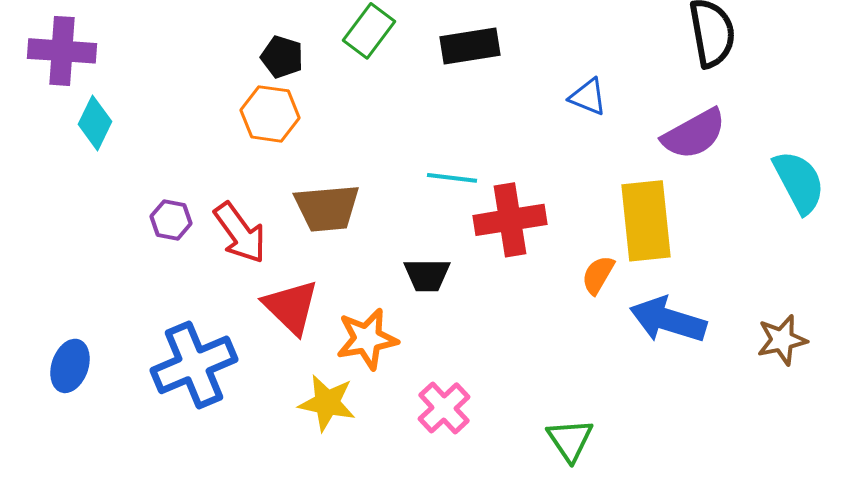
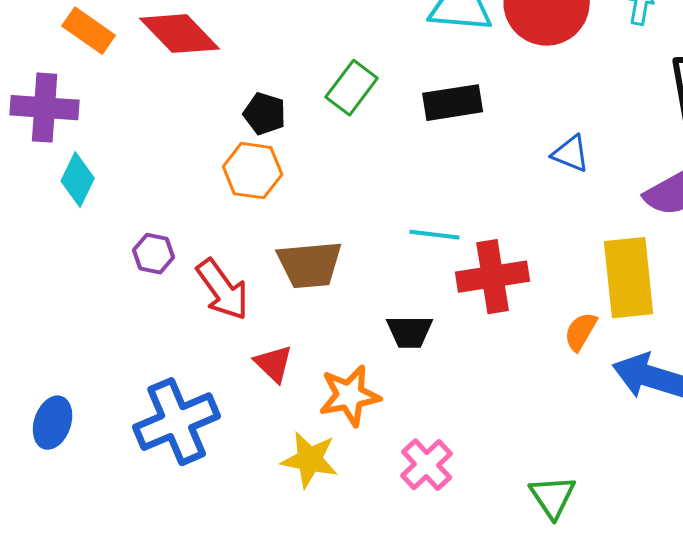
purple hexagon: (171, 220) -> (154, 254), moved
red triangle: (291, 307) -> (274, 364), size x0.7

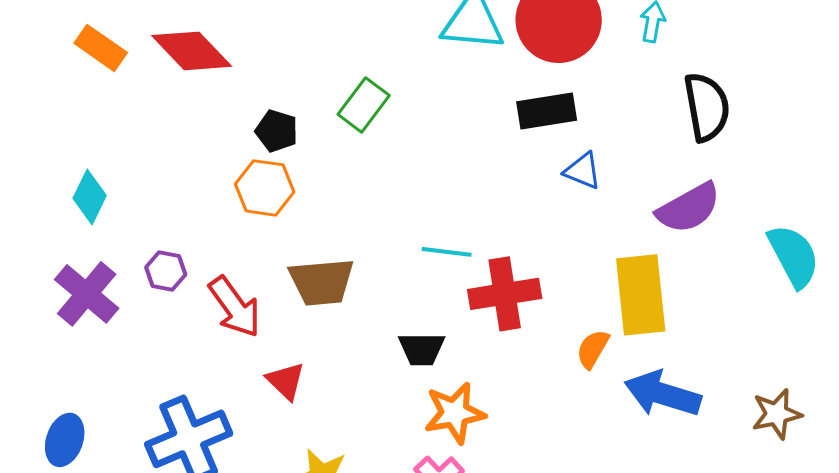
black rectangle: (453, 103) -> (547, 111), moved
purple cross: (45, 108) -> (87, 294), moved, turned 36
orange star: (350, 396) -> (455, 413), moved

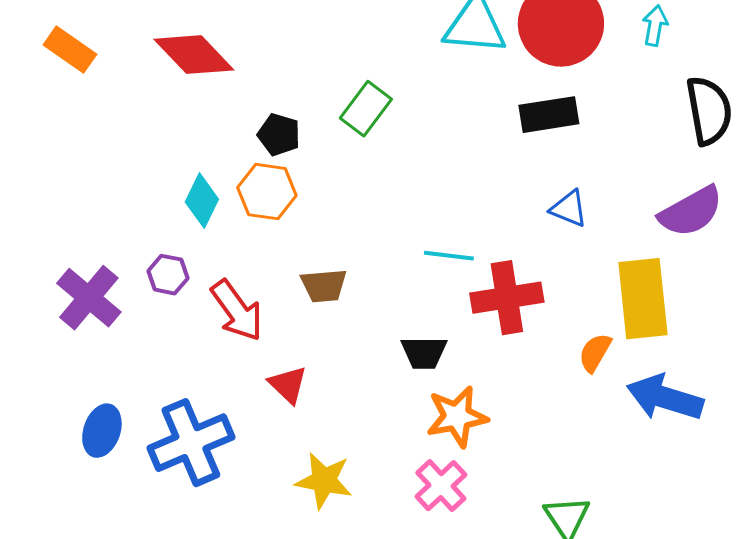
orange rectangle: (101, 48) -> (70, 50), moved
blue triangle: (583, 171) -> (569, 209), moved
cyan diamond: (90, 197) -> (202, 201), moved
brown trapezoid: (322, 282) -> (324, 286), size x0.7
blue ellipse: (65, 440) -> (102, 431), moved

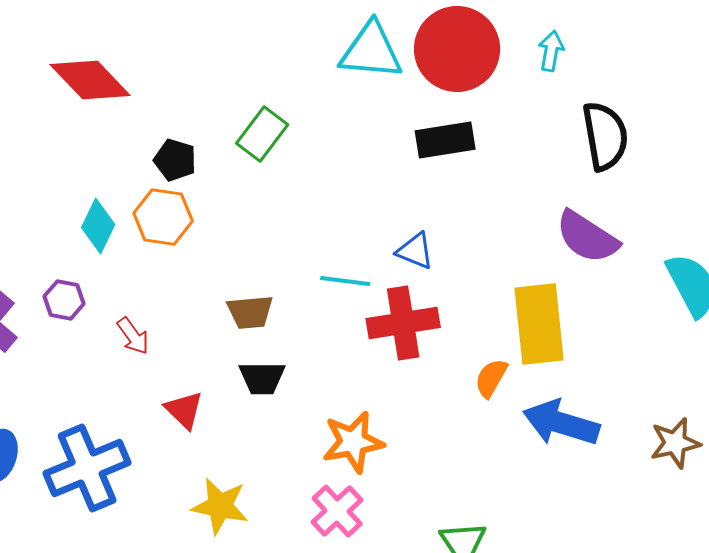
blue triangle: (569, 209) -> (415, 251), moved
purple semicircle: (691, 212) -> (587, 237), turned 62
brown trapezoid: (324, 286) -> (250, 312), moved
red arrow: (237, 311) -> (133, 336), size x0.6
black trapezoid: (424, 353) -> (262, 378), moved

